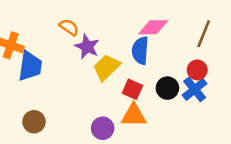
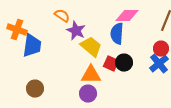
yellow trapezoid: (107, 67) -> (91, 47), turned 85
black circle: (167, 88) -> (124, 63), moved
orange triangle: (134, 115) -> (91, 75), moved

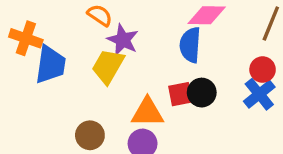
yellow trapezoid: (91, 47) -> (108, 66), moved, turned -100
red square: (111, 64) -> (180, 94), turned -35
brown circle: (35, 89) -> (90, 135), moved

